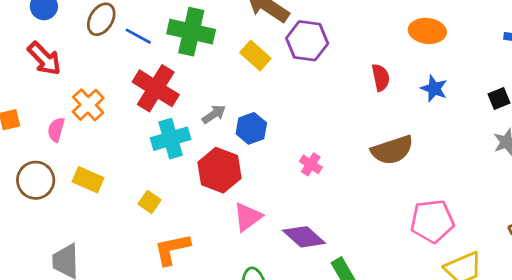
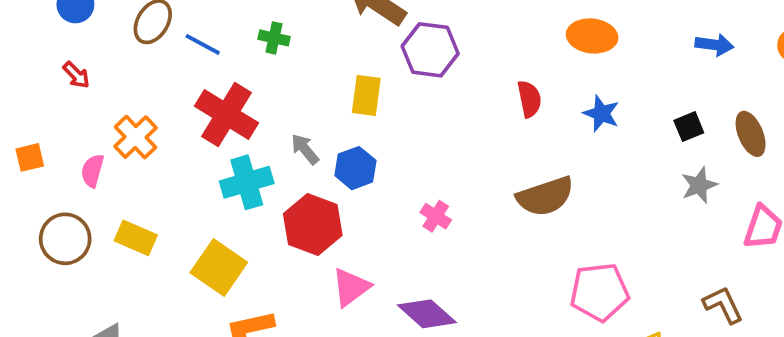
green cross: (191, 32) -> (274, 38), size x0.5
yellow rectangle: (255, 56) -> (366, 95), moved, turned 56
red arrow: (44, 59) -> (76, 75), size x0.6
gray arrow: (214, 114) -> (305, 149), turned -95
yellow square: (150, 202) -> (219, 267), size x1.8

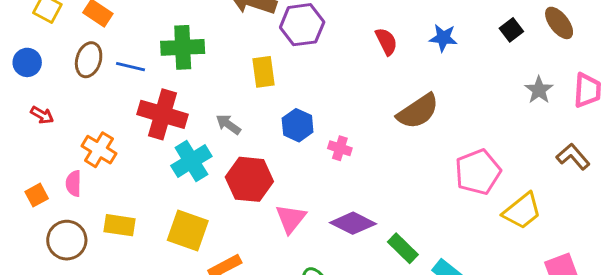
green cross: (274, 38) -> (183, 47), size x1.8
orange square: (30, 157) -> (37, 195), moved
blue hexagon: (355, 168) -> (298, 125), moved
gray star: (699, 185) -> (539, 90), moved

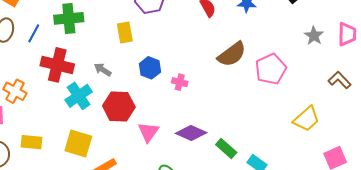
blue line: (131, 67) -> (34, 33), turned -72
pink pentagon: (478, 172) -> (271, 69), moved

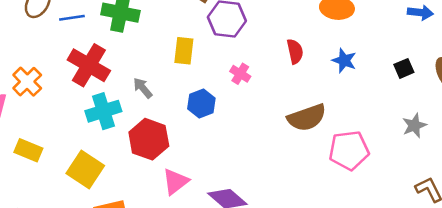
blue line: (34, 33) -> (72, 18), turned 36
pink cross: (180, 82) -> (240, 74), moved

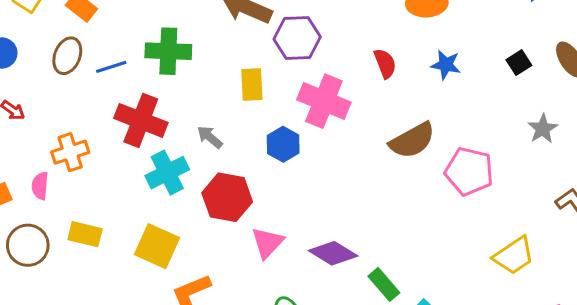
pink cross: (240, 74) -> (324, 101), size x2.0
orange cross: (27, 82) -> (70, 152), turned 36
pink pentagon: (349, 150) -> (469, 171), turned 30

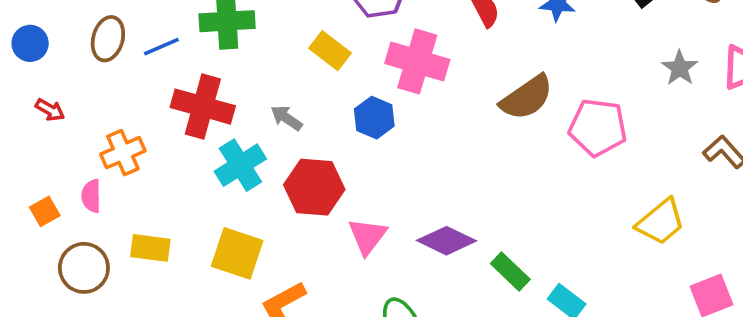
yellow rectangle: (252, 84) -> (330, 51), turned -44

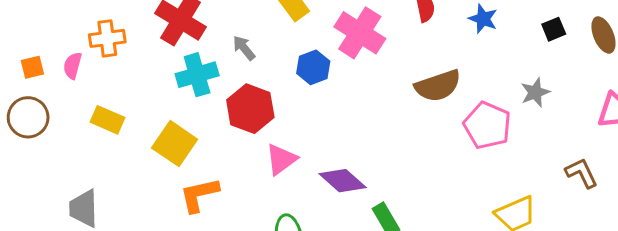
gray star: (680, 68) -> (535, 92), moved
brown circle: (84, 268) -> (28, 117), moved

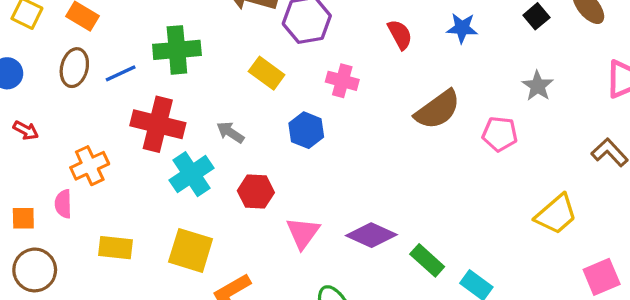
pink cross: (360, 33) -> (342, 81), size x0.6
orange square: (32, 67) -> (23, 218), turned 30
red hexagon: (250, 109) -> (256, 192), size x0.7
pink pentagon: (487, 125) -> (500, 134), size x0.7

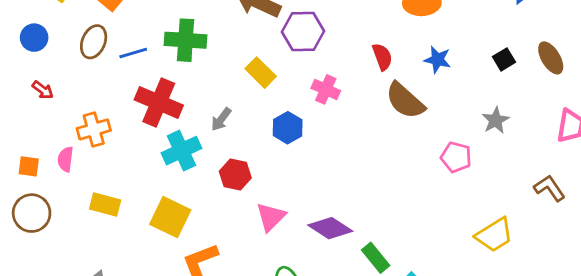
brown semicircle: (438, 110) -> (405, 101), moved, turned 69
gray arrow: (230, 132) -> (221, 119), turned -95

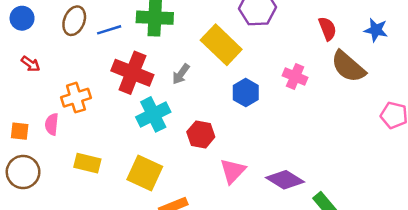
yellow rectangle: (261, 73) -> (221, 45), size x1.5
pink cross: (326, 89) -> (295, 77), moved
gray arrow: (221, 119) -> (181, 74), moved

